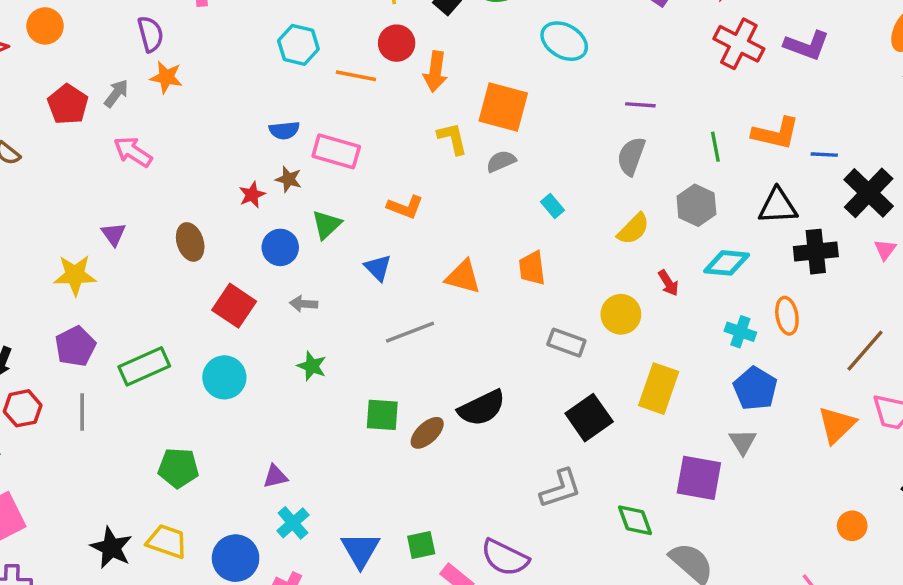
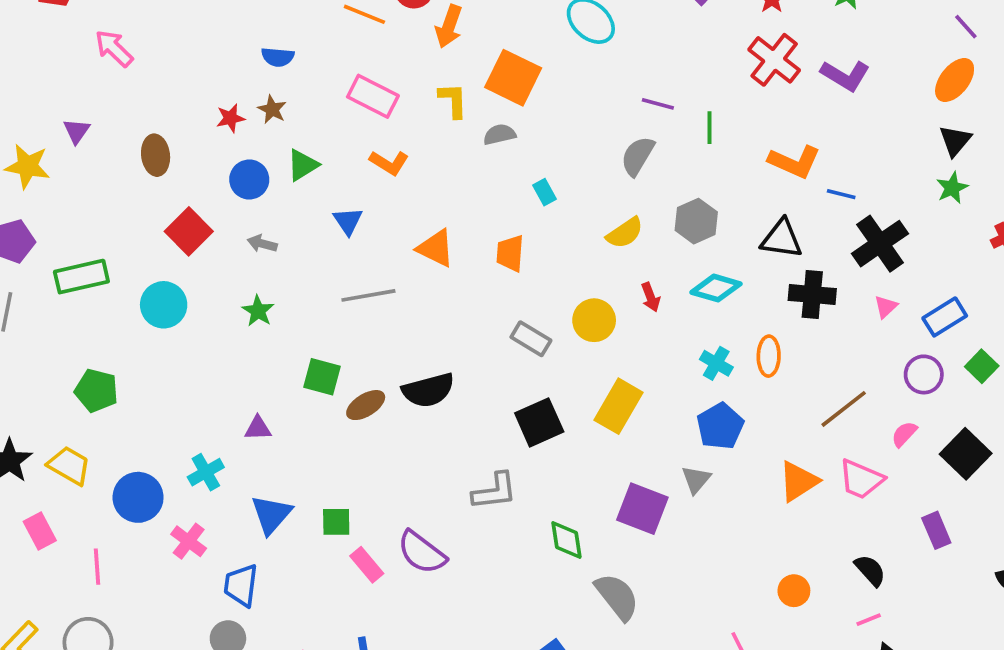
green line: (715, 147) -> (709, 128), moved
pink rectangle: (336, 151) -> (373, 96), moved
purple triangle: (275, 476) -> (258, 428), moved

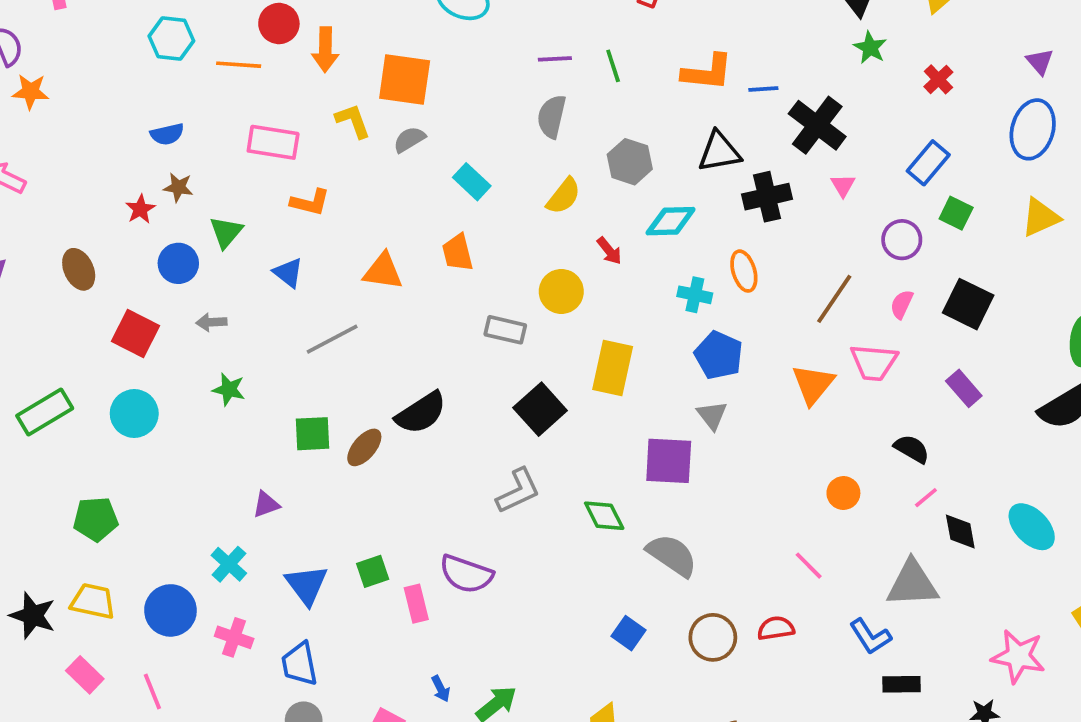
cyan rectangle: (544, 192) -> (472, 182), size x1.4
blue rectangle: (945, 317) -> (928, 163), moved
pink rectangle: (367, 565) -> (416, 604), turned 44

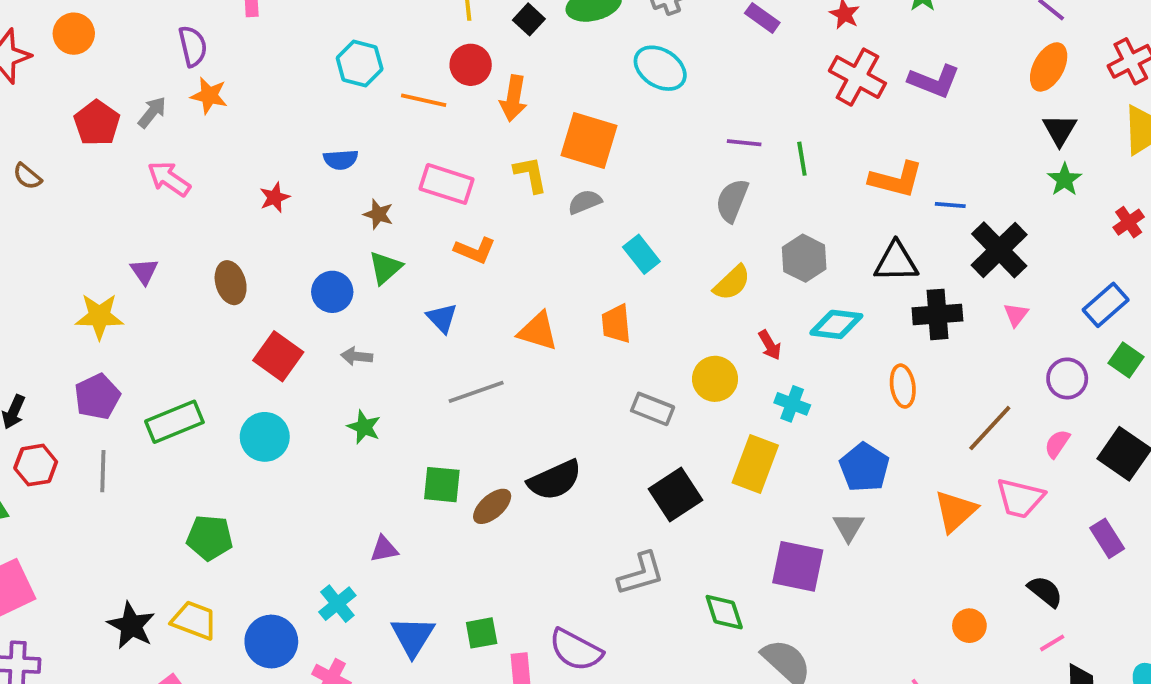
brown star: (178, 187) -> (378, 214), moved
red star: (140, 209) -> (275, 197), moved
cyan cross: (695, 295) -> (792, 404), moved

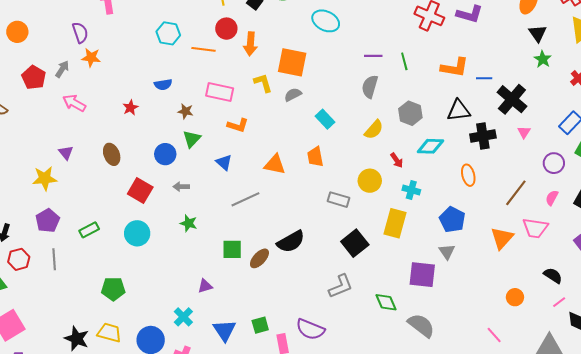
green rectangle: (174, 422) -> (89, 230), size x0.7

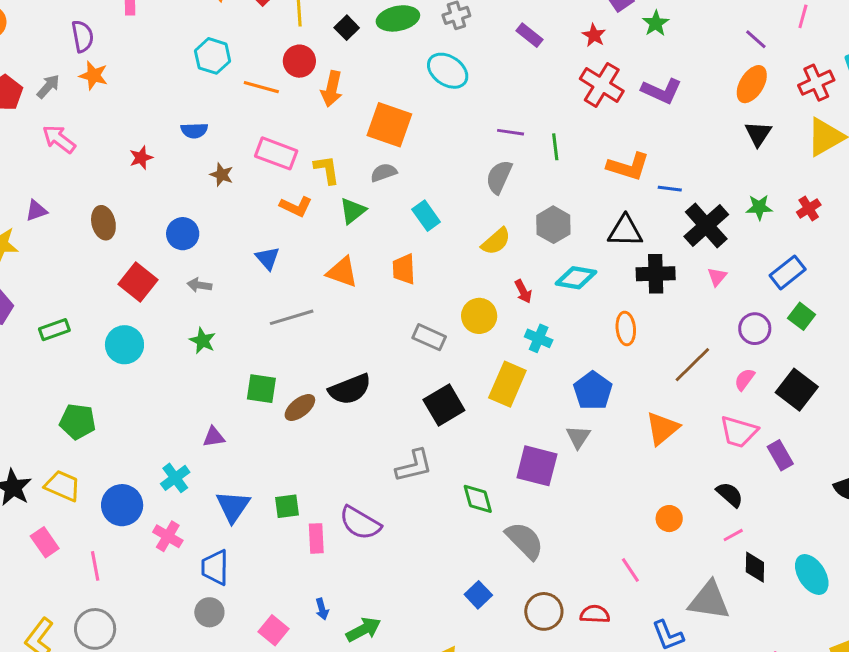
green star: (543, 59) -> (759, 207), moved, turned 30
yellow L-shape: (263, 83) -> (327, 170), moved
green triangle: (192, 139) -> (353, 211), moved
purple triangle: (66, 153) -> (36, 211), turned 42
pink trapezoid: (535, 228) -> (739, 432), moved

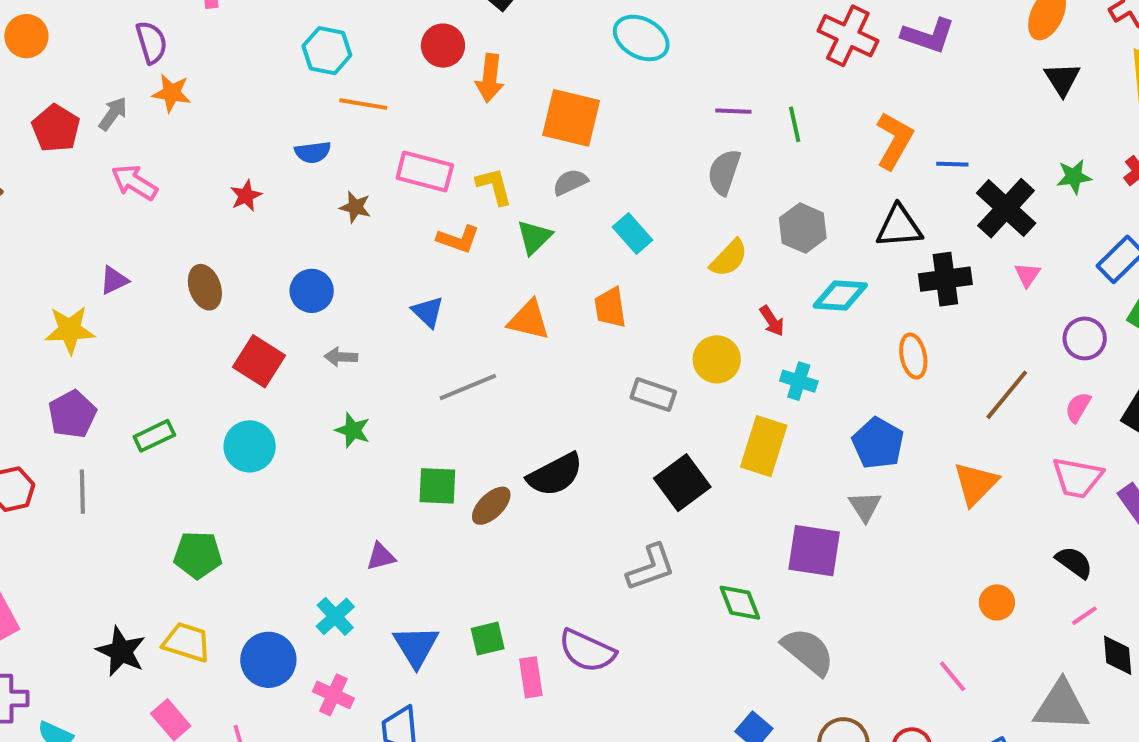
orange line: (261, 87) -> (363, 104), moved
orange L-shape: (628, 167) -> (894, 141), turned -72

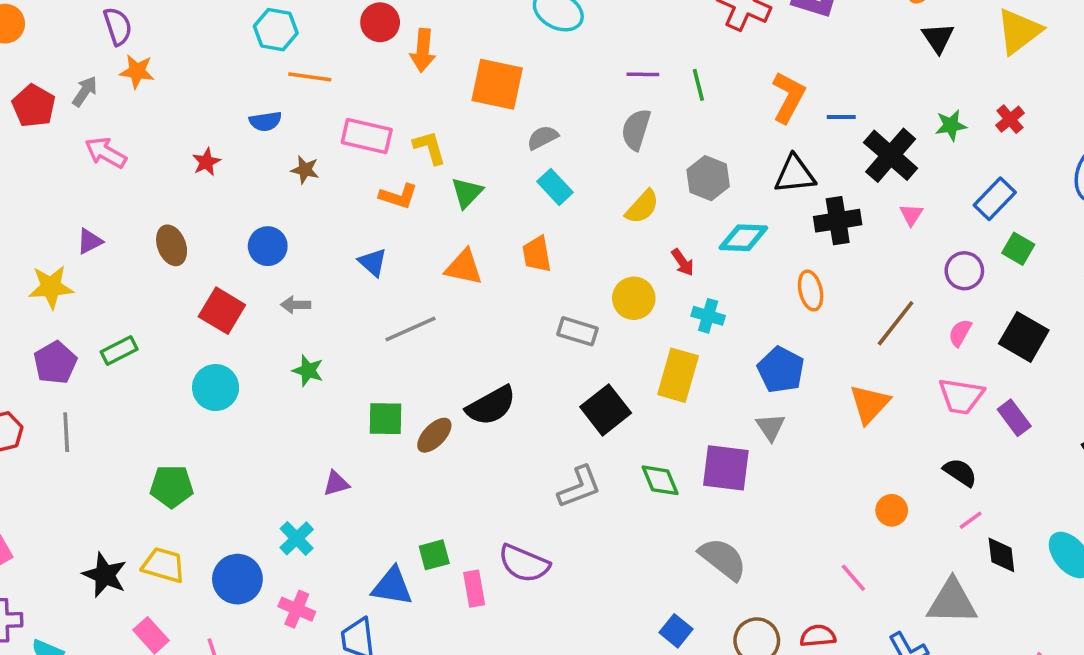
gray semicircle: (570, 182) -> (543, 137), moved
green rectangle: (154, 436) -> (119, 351), moved
green diamond: (740, 603) -> (660, 480), moved
blue triangle: (416, 646) -> (392, 586), moved, turned -48

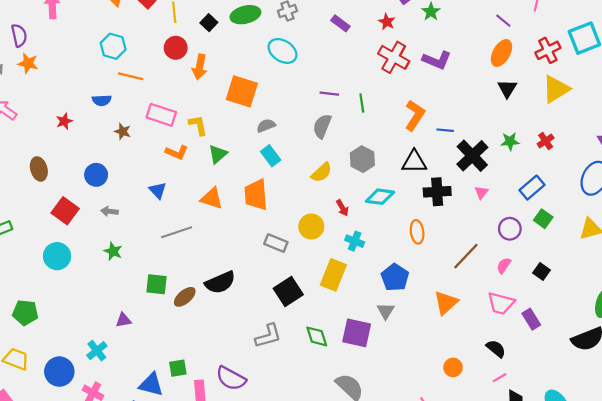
orange trapezoid: (537, 254) -> (256, 195), size x1.4
black square: (1024, 337) -> (542, 272), size x0.6

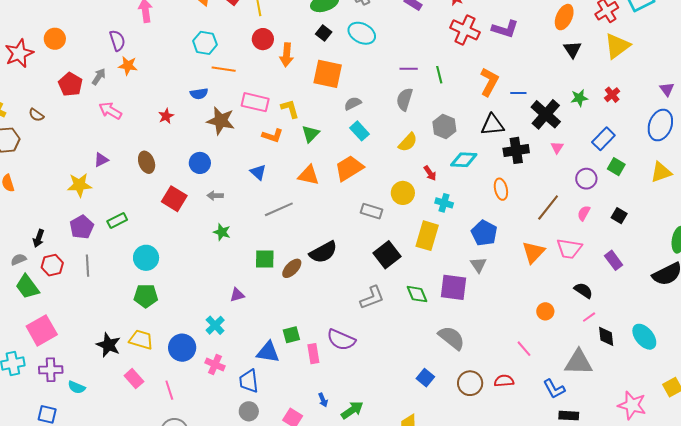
black square: (209, 23) -> (324, 33), moved
brown star: (123, 131) -> (221, 121), size x1.8
orange trapezoid: (256, 195) -> (349, 168), turned 68
cyan circle: (57, 256) -> (146, 258), moved
pink trapezoid: (501, 303) -> (569, 249), moved

